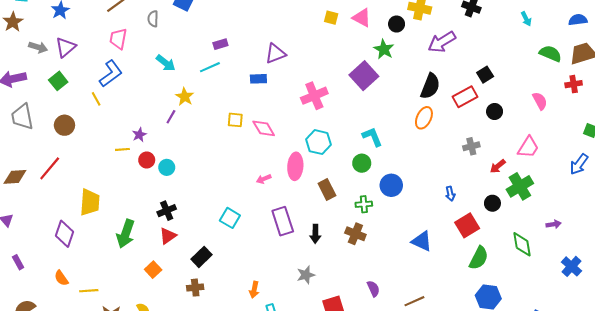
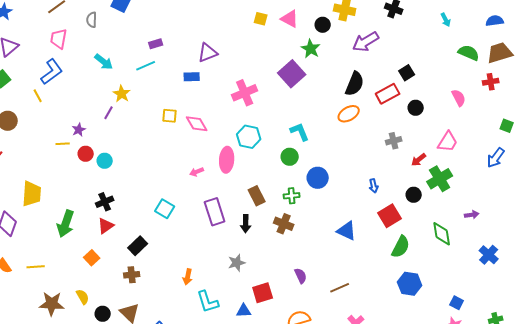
orange ellipse: (424, 118) -> (349, 114), turned 35
brown rectangle: (327, 190) -> (257, 196), moved
yellow line: (89, 291) -> (36, 267), moved

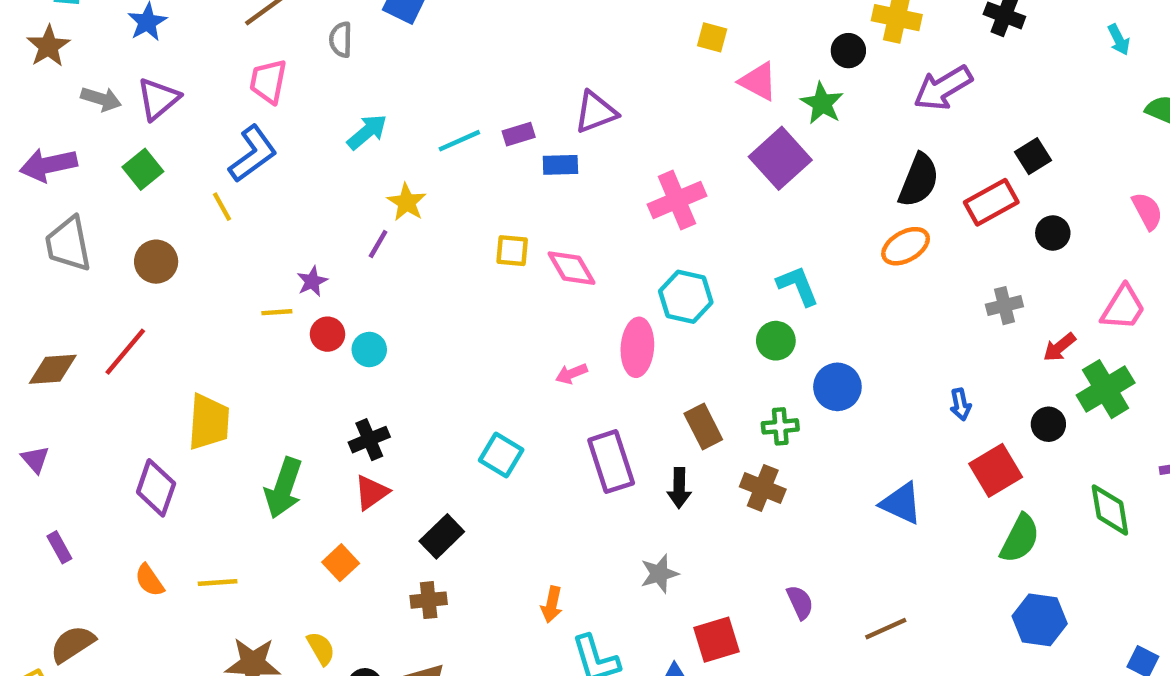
pink triangle: (290, 19) -> (758, 81), moved
purple rectangle: (156, 44) -> (519, 134), moved
cyan arrow: (104, 62) -> (367, 132), turned -78

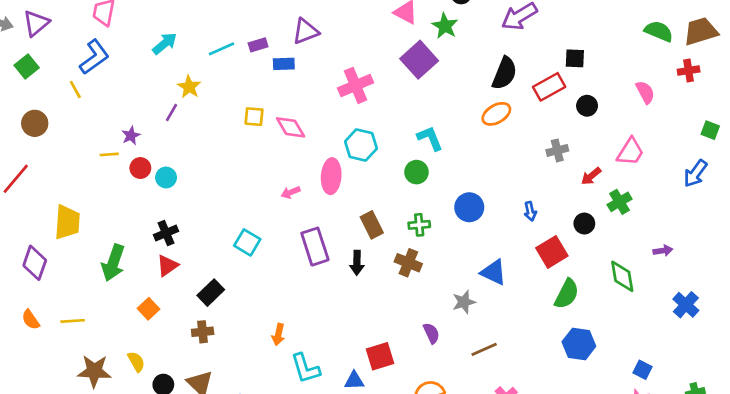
black square: (1033, 156) -> (575, 58), turned 35
blue circle: (837, 387) -> (469, 207), moved
green cross: (1106, 389) -> (620, 202), size x0.7
gray star: (659, 574) -> (464, 302), moved

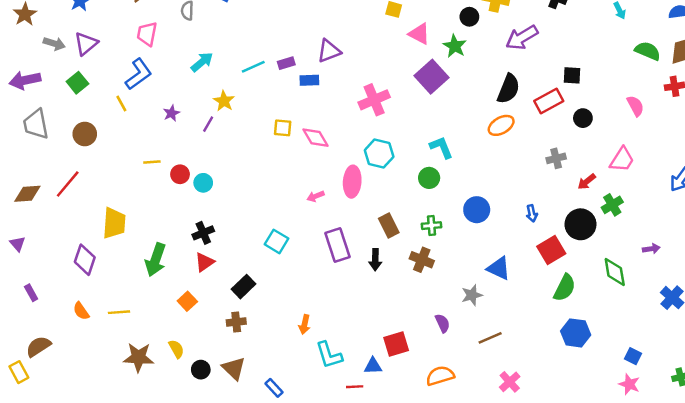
purple star: (131, 136) -> (171, 113), moved
black circle: (584, 224) -> (580, 224), size x1.6

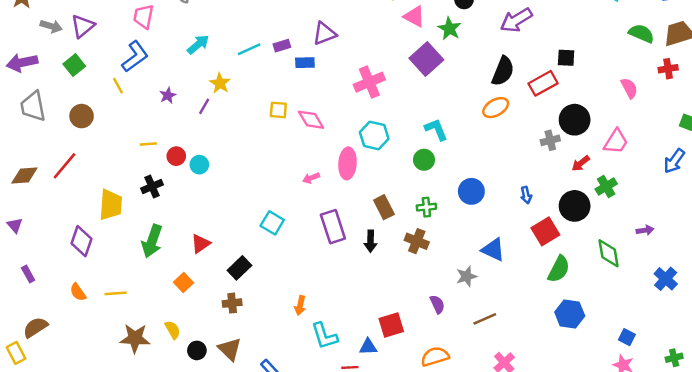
black circle: (583, 118) -> (575, 120), moved, size x1.6
black cross: (203, 233) -> (152, 186), moved

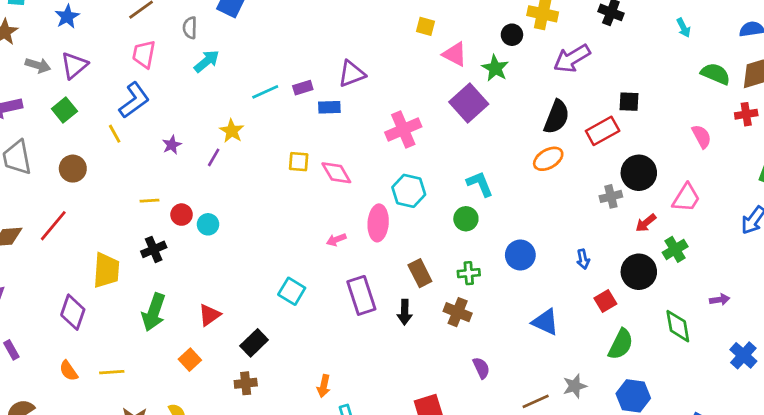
cyan arrow: (198, 44) -> (207, 61), moved
red square: (545, 231) -> (605, 301), size x0.7
gray star: (466, 276) -> (575, 386), moved
purple semicircle: (437, 304) -> (481, 368), moved

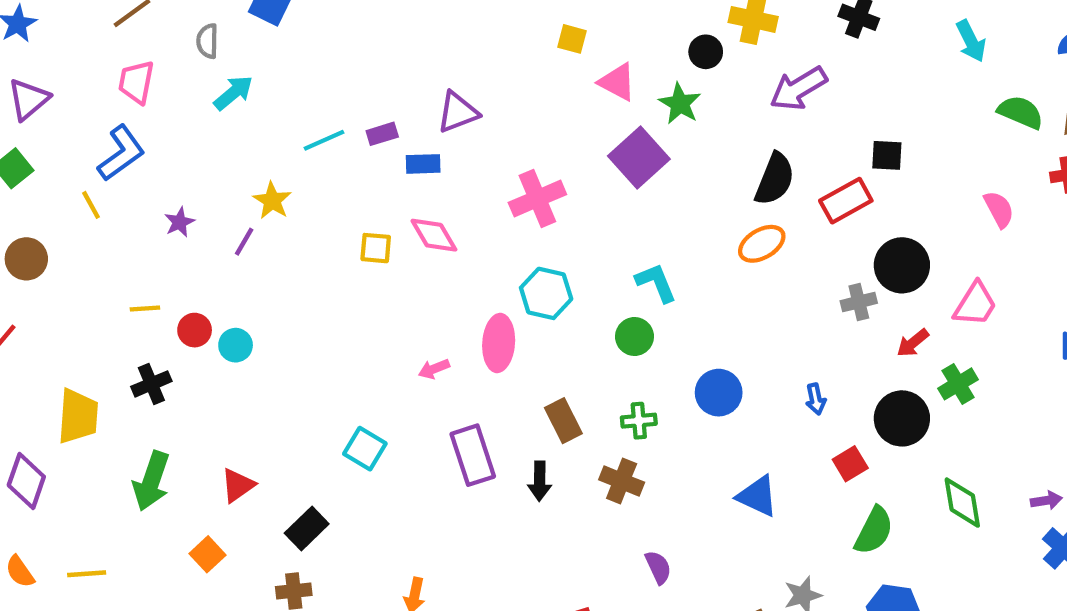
cyan arrow: (683, 28) -> (971, 41), size x1.4
pink diamond: (336, 173) -> (434, 235), moved
purple arrow: (720, 300) -> (1046, 500), moved

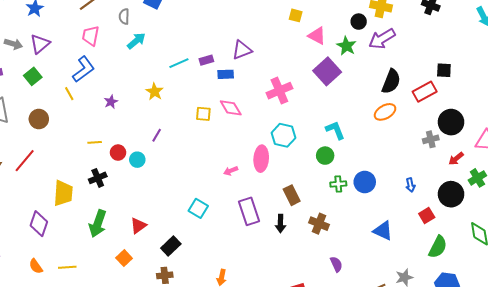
purple arrow: (798, 88) -> (382, 39), moved
purple line: (244, 242) -> (157, 135), moved
green cross: (639, 421) -> (338, 184), moved

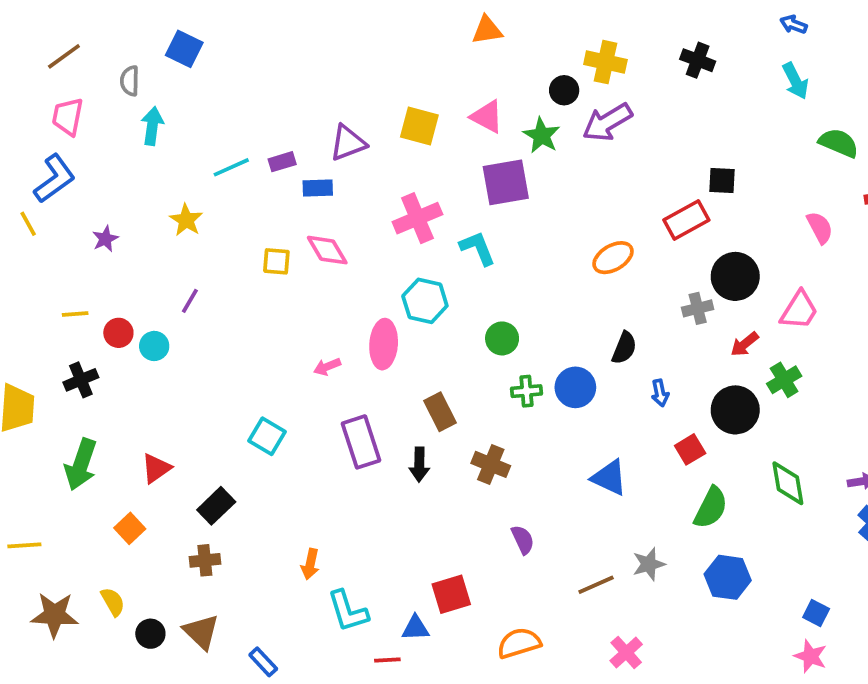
yellow square: (296, 15) -> (419, 126), moved, size x1.5
cyan arrow: (136, 41) -> (152, 126), turned -42
purple square: (327, 71) -> (506, 182), turned 32
black semicircle: (391, 81) -> (624, 348), moved, size x0.7
cyan L-shape: (335, 130) -> (478, 248), moved

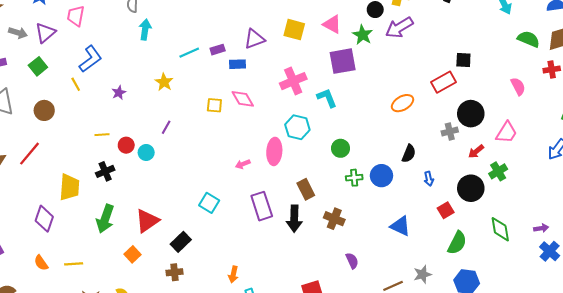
pink trapezoid: (68, 117) -> (76, 16), moved
black arrow: (419, 464) -> (294, 219), size x1.4
red triangle: (156, 468) -> (147, 221), size x1.4

